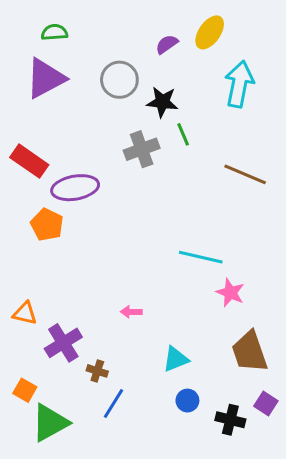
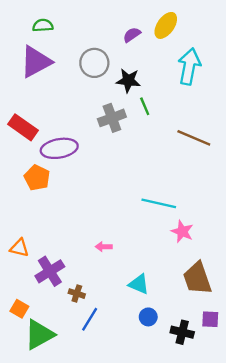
cyan triangle: (176, 359) -> (139, 284), turned 45
purple square: (266, 403) -> (210, 319), turned -30

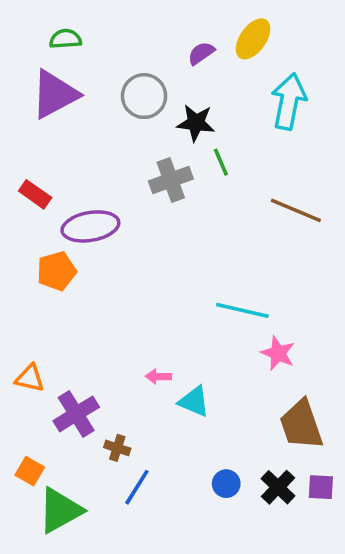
red rectangle: (23, 127) -> (35, 194), size x0.7
orange pentagon: (37, 178) -> (57, 271), turned 30
cyan triangle: (139, 284) -> (194, 401), moved
black cross: (182, 332) -> (278, 487), moved, turned 30

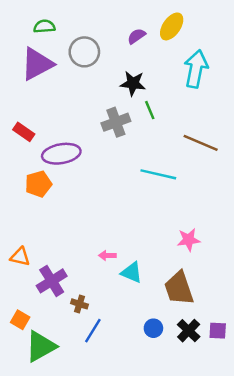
gray circle: (144, 96) -> (84, 52), moved
cyan line: (242, 310) -> (158, 174), moved
pink star: (278, 353) -> (189, 240), turned -30
brown trapezoid: (301, 425) -> (179, 288), moved

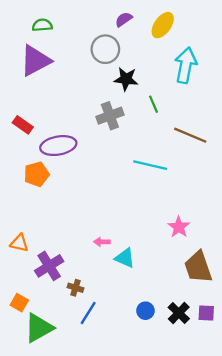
purple semicircle: (136, 36) -> (124, 19), moved
gray circle: (84, 52) -> (105, 49), moved
green line: (150, 110) -> (154, 104), moved
pink star: (189, 240) -> (179, 227), turned -30
brown trapezoid: (179, 288) -> (198, 267), moved

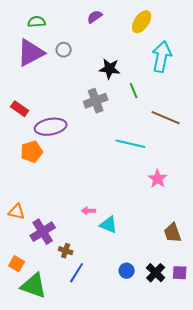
purple semicircle: (124, 19) -> (95, 17), moved
gray circle: (105, 49) -> (64, 50), moved, size x0.6
pink star: (179, 227) -> (158, 179), moved
brown trapezoid: (198, 267) -> (173, 233), size x0.7
green triangle: (39, 328) -> (34, 286), turned 48

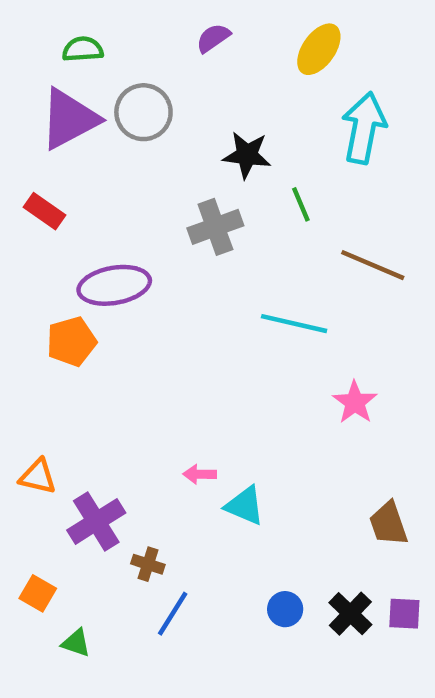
gray circle: (64, 50) -> (143, 112), size x1.6
red rectangle: (20, 109) -> (45, 211), moved
green triangle: (34, 286) -> (76, 643), size x0.5

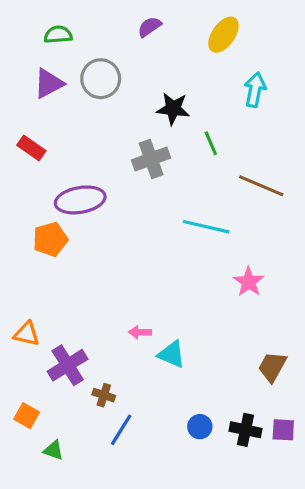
purple triangle: (69, 119) -> (49, 83), size x0.7
cyan arrow: (364, 128) -> (255, 90), size x0.7
brown trapezoid: (389, 524) -> (272, 367), turned 48
black cross: (350, 614) -> (245, 430), turned -32

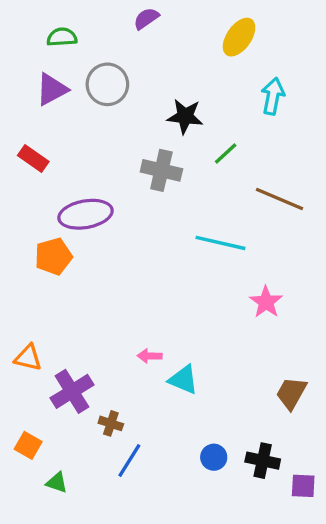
purple semicircle: (149, 27) -> (146, 19), moved
green line: (211, 143) -> (226, 153), turned 70
gray cross: (151, 159) -> (161, 170), turned 33
purple square: (283, 430) -> (303, 486), moved

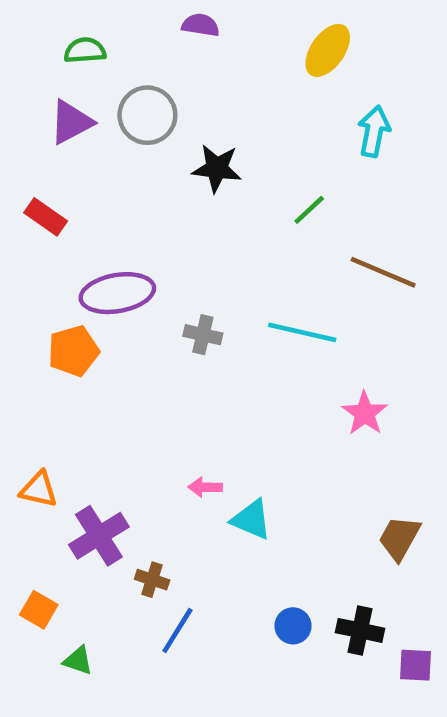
purple semicircle: (146, 19) -> (201, 25), turned 44
black star: (185, 116) -> (217, 168), moved
gray cross: (161, 170) -> (203, 335), moved, size x0.7

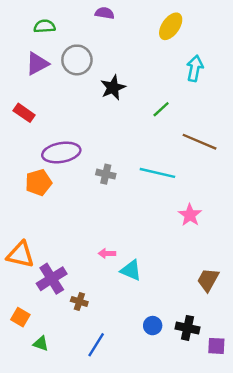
black star: (217, 168) -> (113, 88), turned -30
orange triangle: (39, 490) -> (20, 255), size x1.4
blue line: (177, 630) -> (96, 345), moved

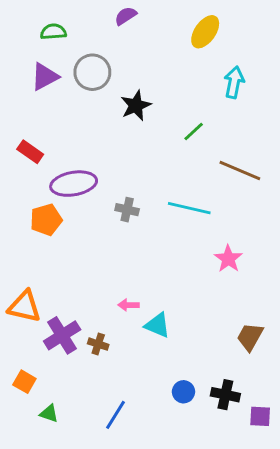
purple semicircle: (105, 13) -> (126, 16), turned -42
red rectangle: (24, 113) -> (30, 152), moved
brown cross: (79, 302) -> (98, 344), moved

